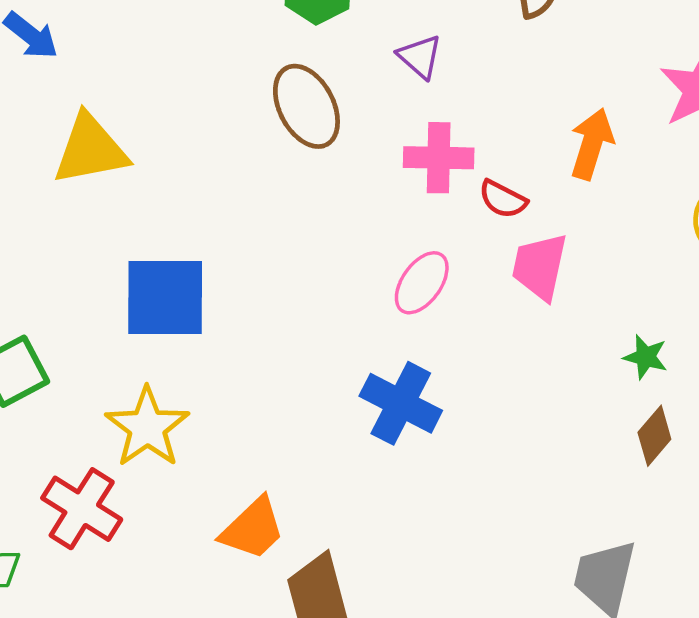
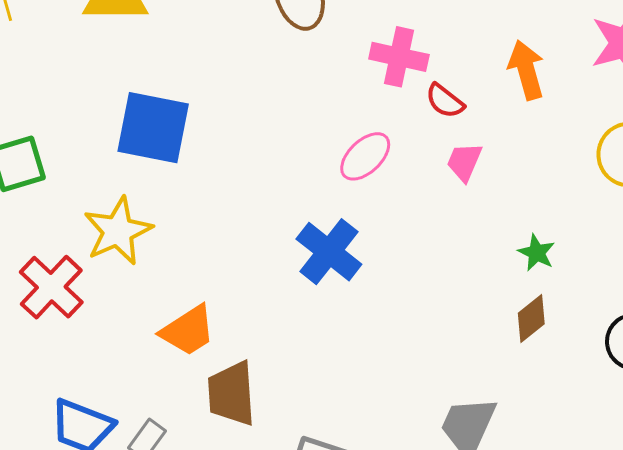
orange arrow: (592, 144) -> (526, 70), turned -44
pink trapezoid: (540, 266) -> (464, 162), size x0.7

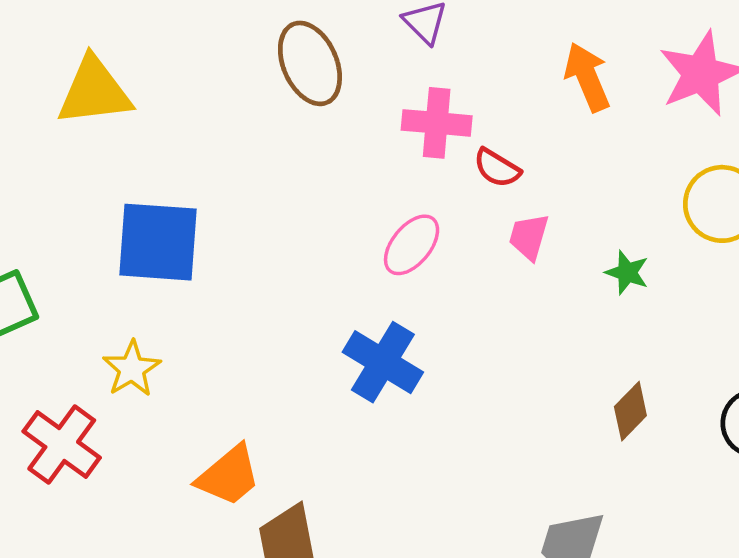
orange arrow: (526, 70) -> (587, 77), moved
yellow star: (118, 231) -> (132, 369), size x0.7
green star: (537, 253) -> (627, 273), moved

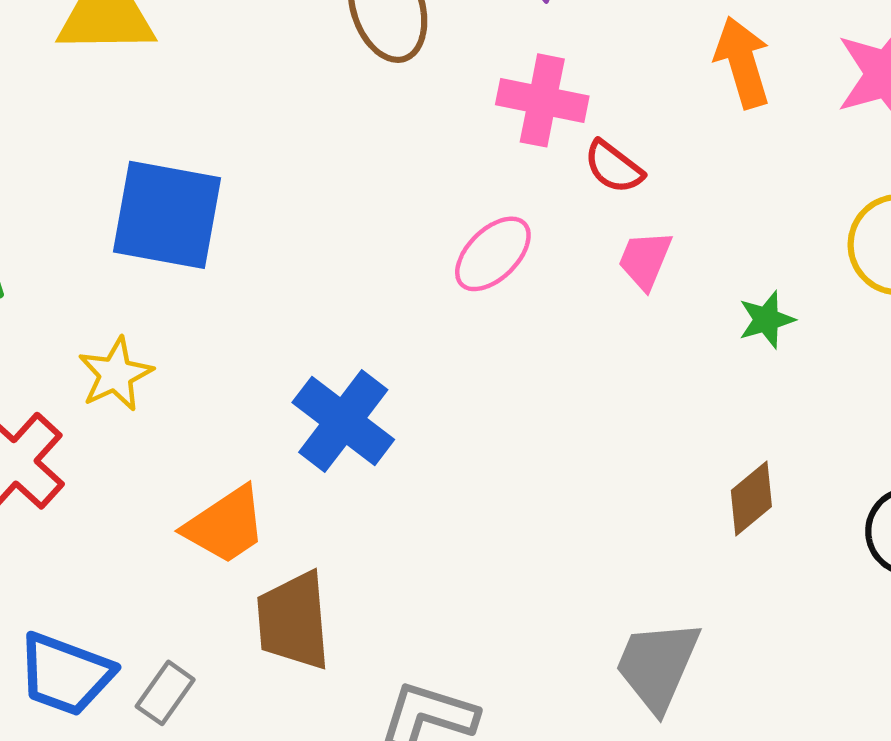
green star: (627, 273) -> (766, 320), turned 30
blue cross: (383, 362) -> (343, 421), moved

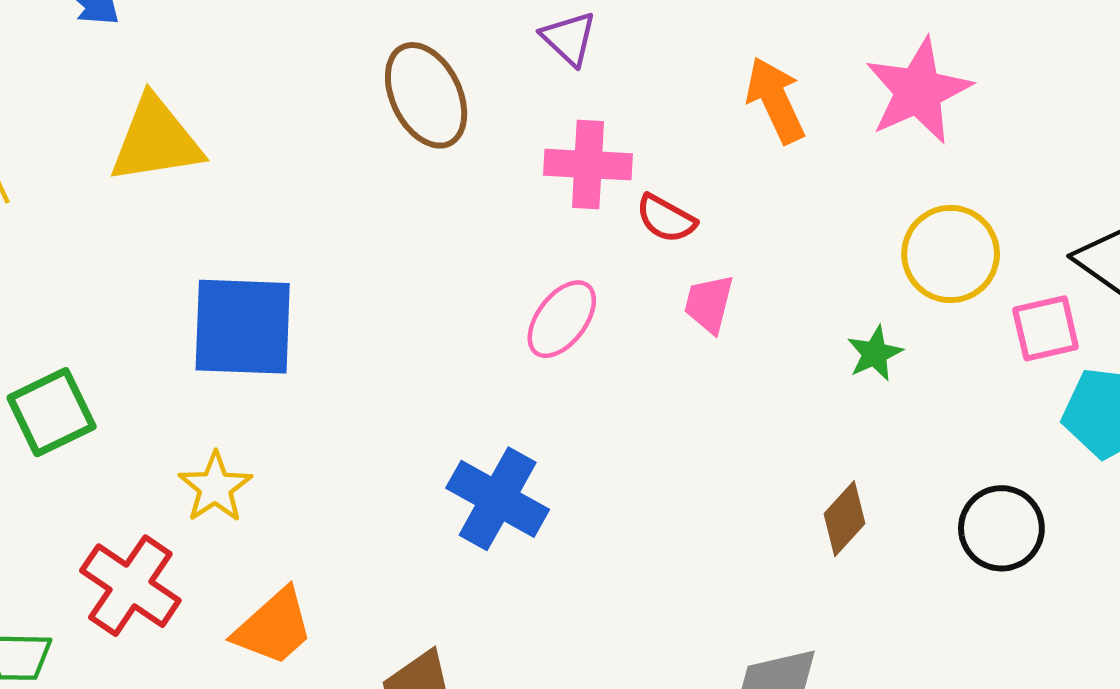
green star: (766, 320) -> (875, 353), moved
blue cross: (343, 421) -> (498, 499), moved
orange trapezoid: (225, 525) -> (274, 627), moved

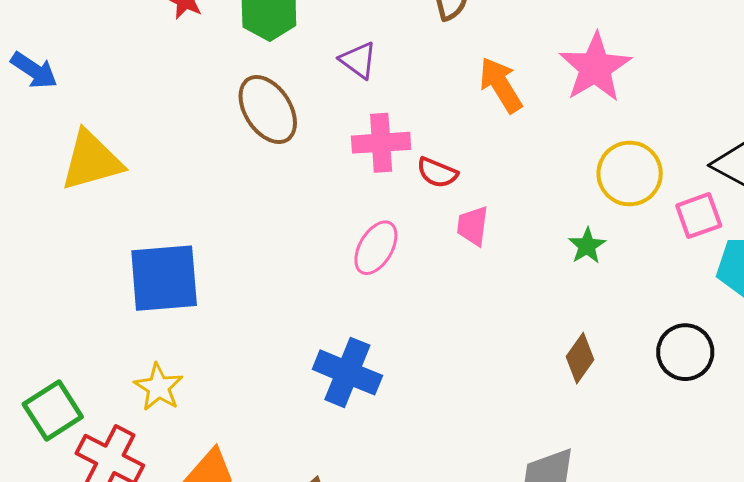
green square: (52, 412) -> (53, 410), moved

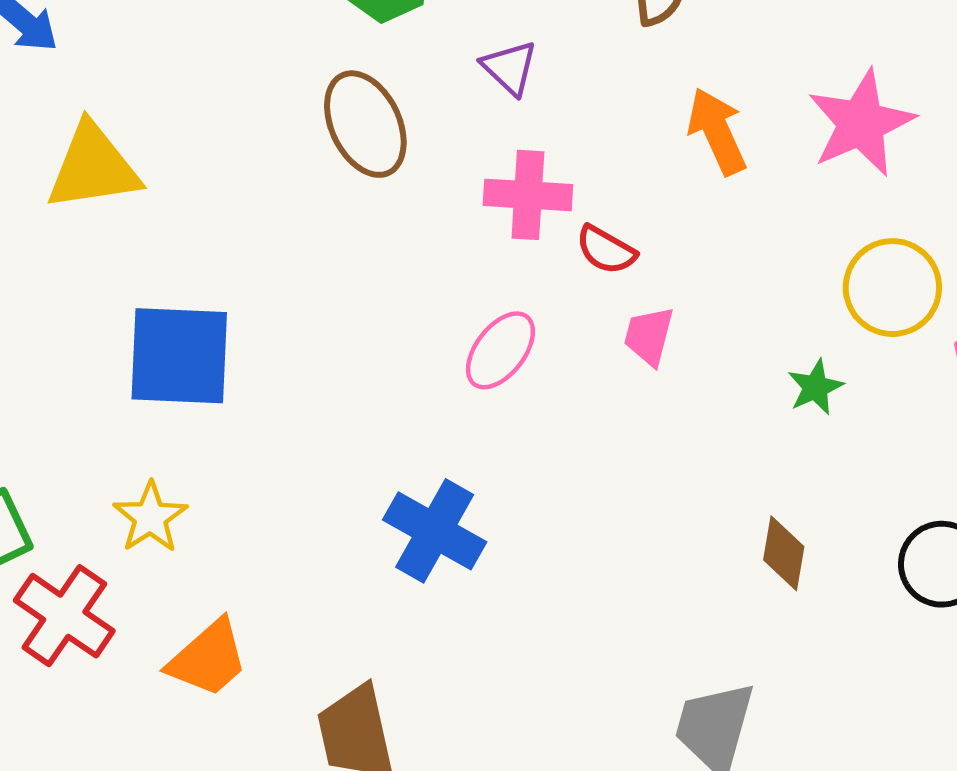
brown diamond: (580, 358) -> (784, 553), turned -33

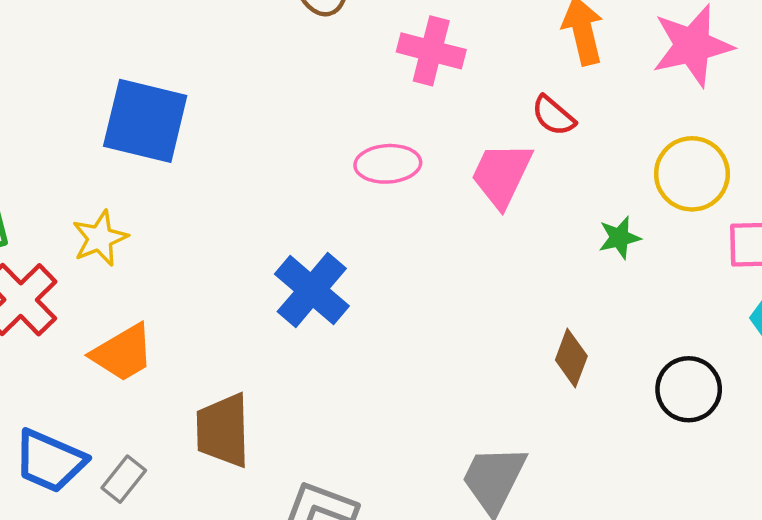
red semicircle: (606, 250) -> (553, 116), moved
pink trapezoid: (649, 336) -> (502, 175), size x1.5
pink ellipse: (500, 350) -> (388, 164), turned 38

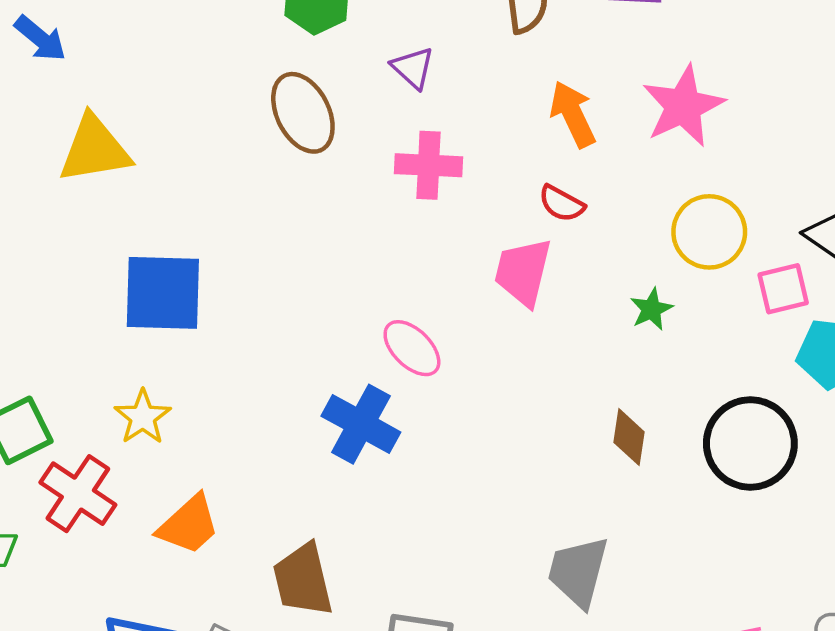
pink ellipse: (388, 164) -> (412, 348), moved, turned 60
black circle: (689, 389) -> (750, 443), size x1.4

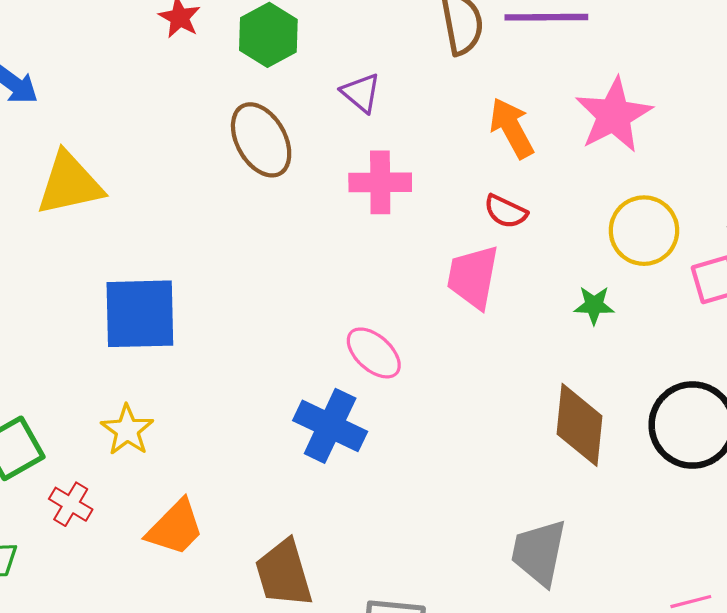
green star: (651, 309) -> (594, 305), turned 30
brown diamond: (629, 437) -> (580, 425), size x1.6
red cross: (78, 494) -> (71, 504), size x0.6

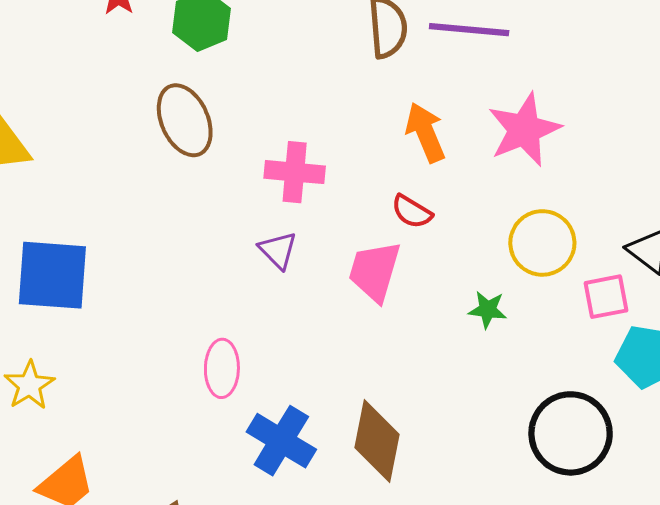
purple triangle: (361, 93) -> (278, 250), moved
pink ellipse: (374, 353) -> (222, 368), moved, turned 44
brown diamond: (580, 425) -> (377, 441), moved
blue cross: (330, 426) -> (281, 441), moved

